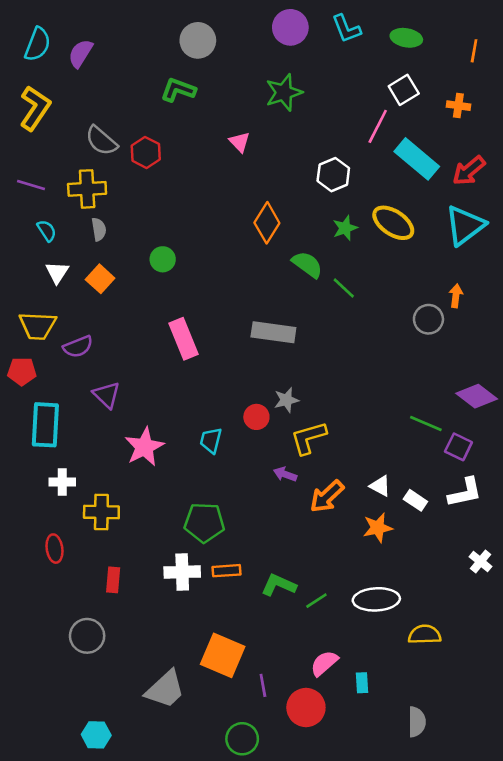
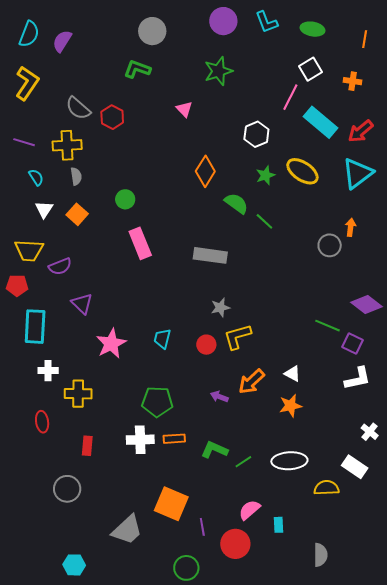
pink rectangle: (183, 339) -> (140, 243), moved
red circle: (256, 417) -> (206, 345), moved
purple arrow: (285, 474) -> (219, 397), moved
white rectangle: (415, 500) -> (355, 467), moved, size x1.4

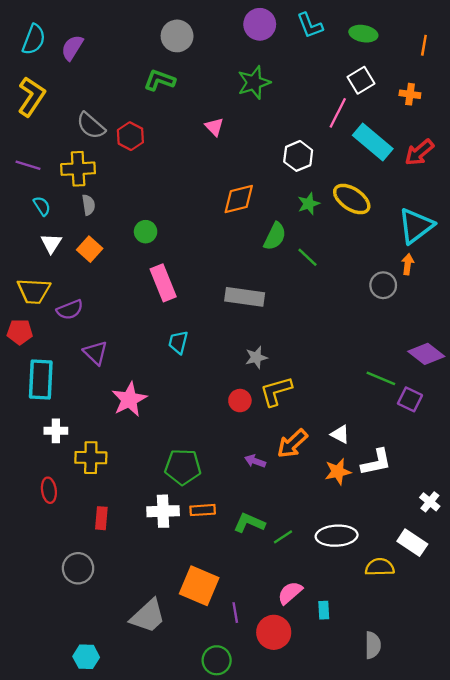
orange diamond: (205, 171) -> (239, 199), turned 44
cyan triangle: (358, 173) -> (416, 226), moved
green semicircle: (236, 203) -> (275, 236), turned 80
cyan trapezoid: (162, 339) -> (178, 342), moved
white L-shape: (358, 379) -> (376, 462), moved

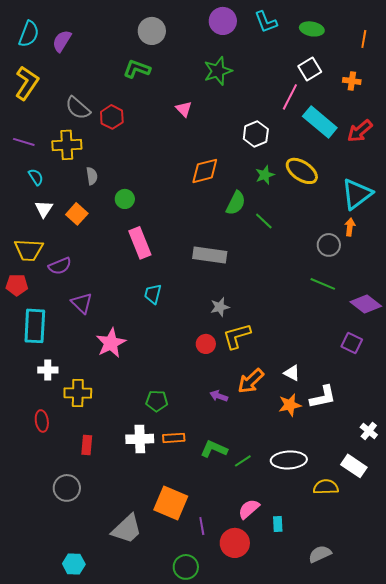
gray semicircle: (88, 205) -> (92, 176), moved
green line: (381, 378) -> (323, 284), moved
green pentagon: (183, 467) -> (157, 401), size x0.7
gray semicircle: (373, 645) -> (320, 554), turned -115

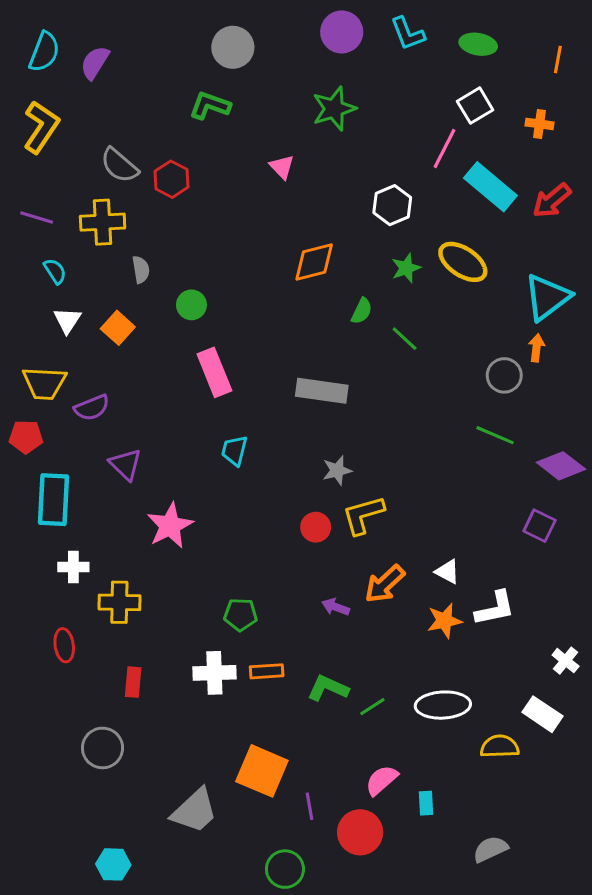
green semicircle: (236, 203) -> (362, 311), size x0.7

